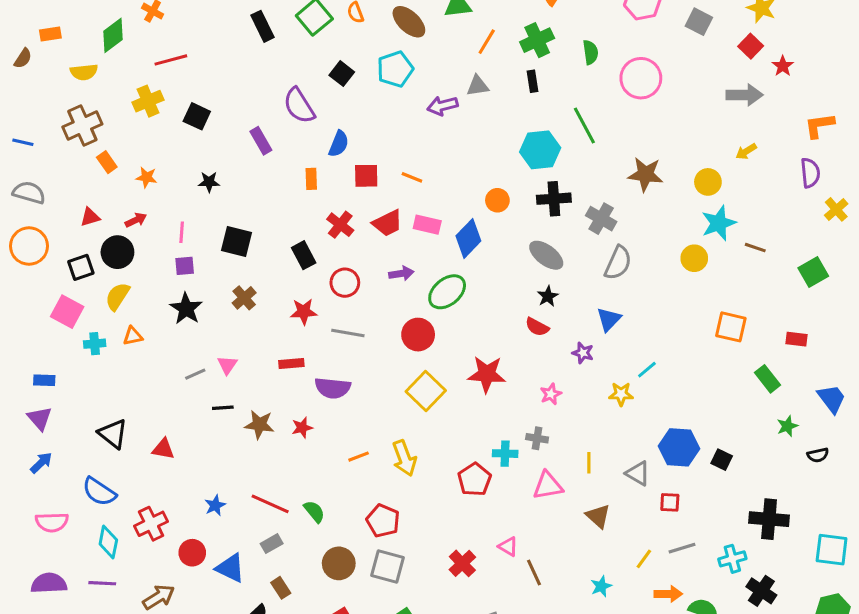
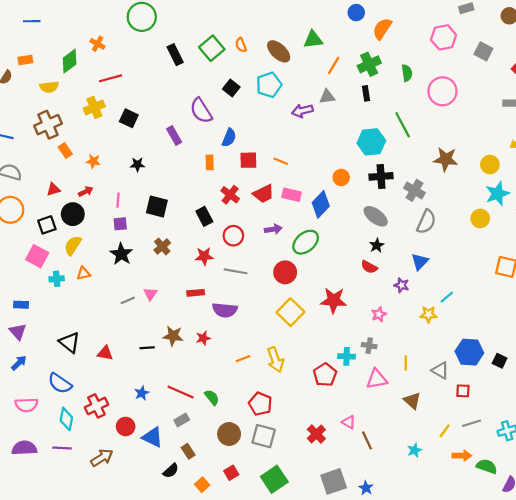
black line: (223, 408) -> (147, 348), moved

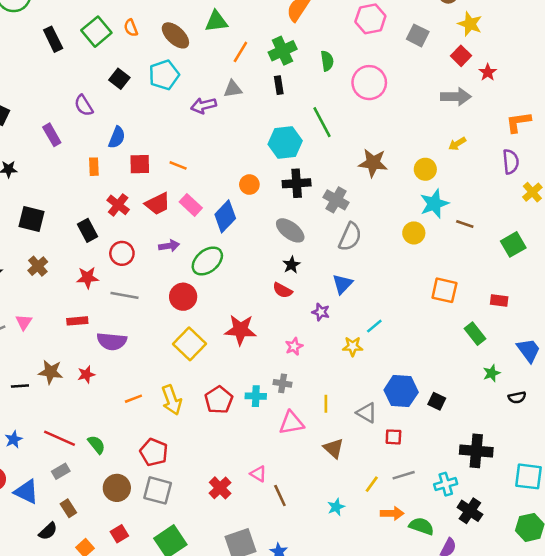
purple semicircle: (201, 111) -> (84, 106), size x0.7
pink rectangle: (292, 195) -> (191, 205), turned 30
red pentagon: (325, 375) -> (219, 400), moved

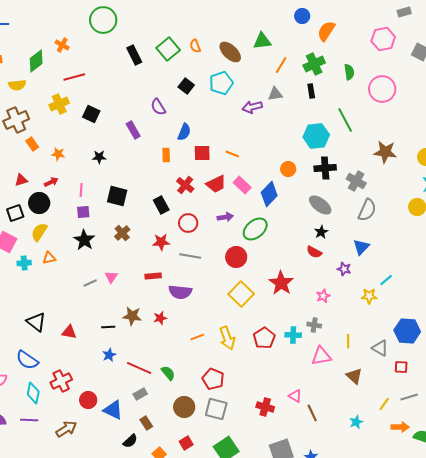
red star: (240, 330) -> (281, 283), turned 30
blue star: (14, 439) -> (109, 355), moved
red cross: (220, 488) -> (265, 407), turned -30

